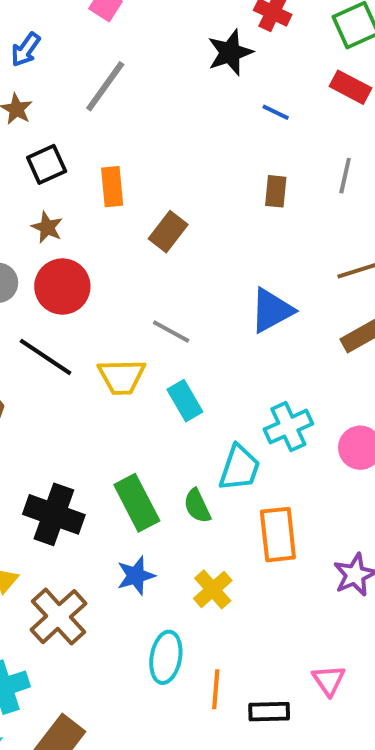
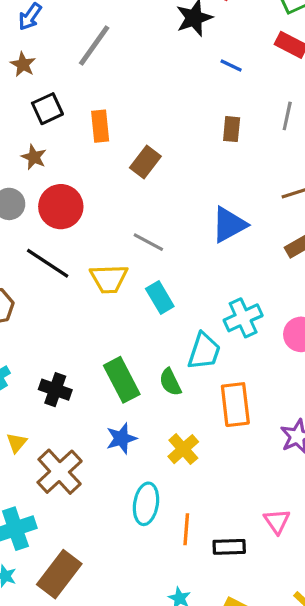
brown star: (47, 227) -> (34, 157), moved
black cross: (54, 514) -> (55, 390), size x0.7

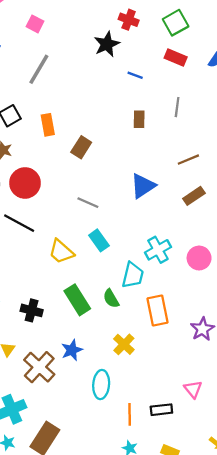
yellow trapezoid: (109, 279) -> (61, 252), moved, turned 48
blue star: (121, 438) -> (72, 350), moved
orange line: (186, 529) -> (130, 414), moved

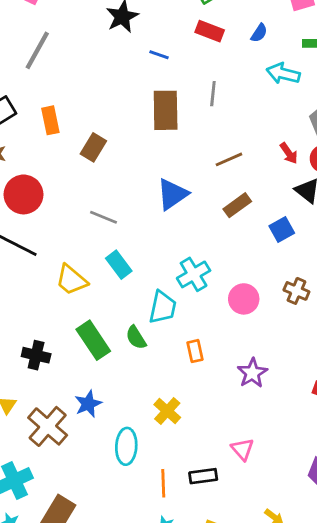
brown rectangle: (139, 119) -> (166, 110), size x1.8
pink circle: (199, 258) -> (244, 299), moved
orange rectangle: (158, 310) -> (195, 351), size x0.6
yellow cross: (124, 344) -> (167, 411), moved

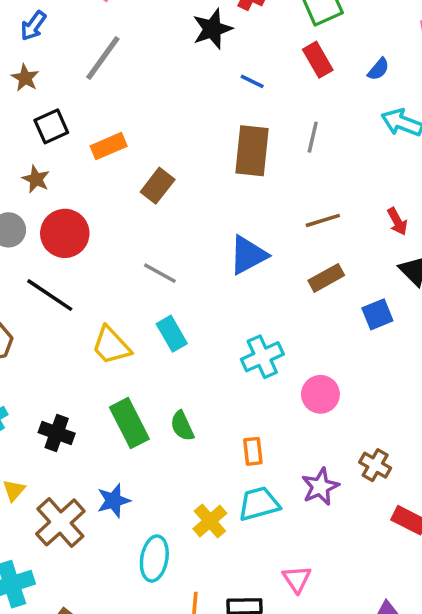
red rectangle: (210, 31) -> (318, 60), turned 32
orange rectangle: (50, 120) -> (109, 146), turned 72
brown cross: (296, 291) -> (375, 465), moved
cyan trapezoid: (163, 307) -> (259, 504), moved, turned -124

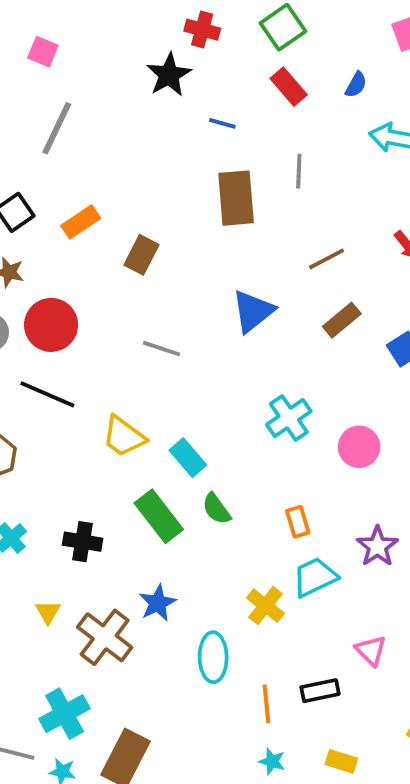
cyan rectangle: (172, 334) -> (188, 458), moved

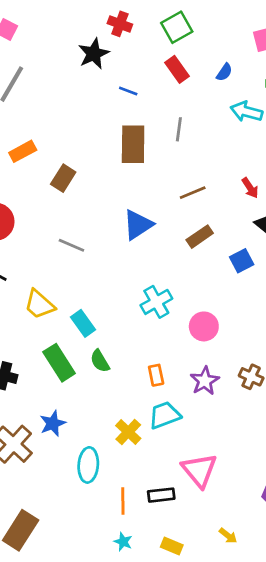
purple star: (377, 546) -> (205, 381), moved
pink triangle: (371, 651) -> (199, 470), size x1.6

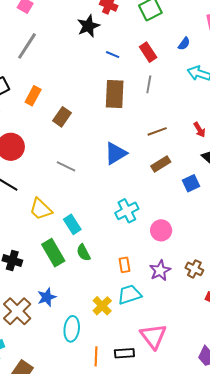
red rectangle: (177, 69) -> (148, 52), moved
orange rectangle: (23, 151) -> (33, 96), turned -36

